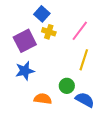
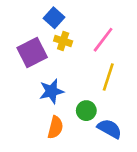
blue star: (25, 71) -> (51, 91), moved
orange semicircle: (43, 99) -> (55, 127), turned 96

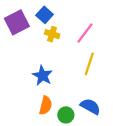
purple square: (32, 53) -> (17, 22), moved
blue star: (51, 91) -> (42, 76), turned -30
green circle: (86, 111) -> (66, 115), moved

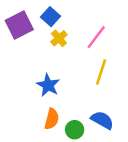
yellow cross: (52, 34) -> (59, 38), turned 32

